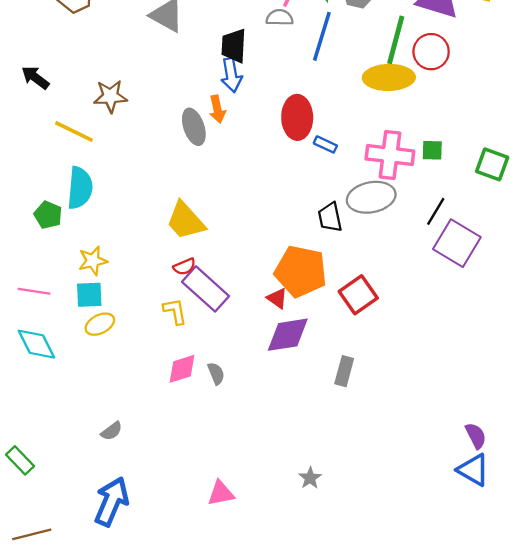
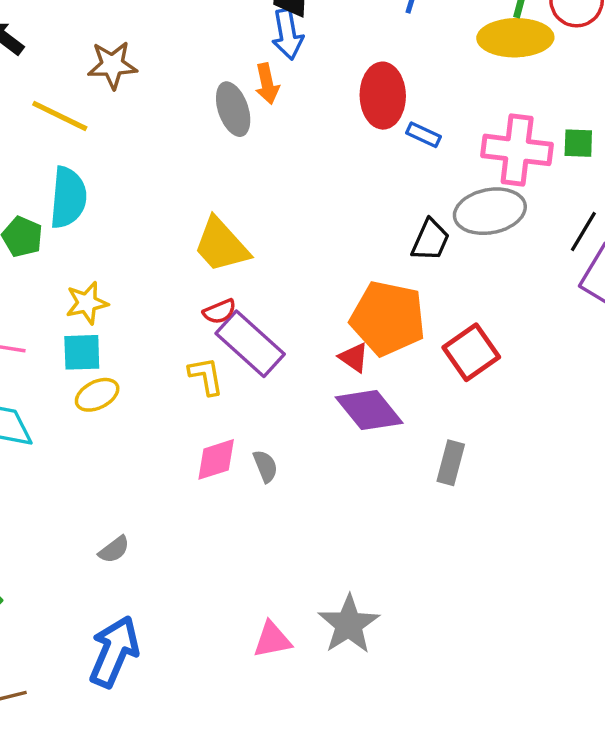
black trapezoid: (330, 217) -> (430, 240), turned -144
purple diamond: (288, 335) -> (369, 410), turned 60
gray star: (310, 478) -> (349, 624), moved, size x1.8

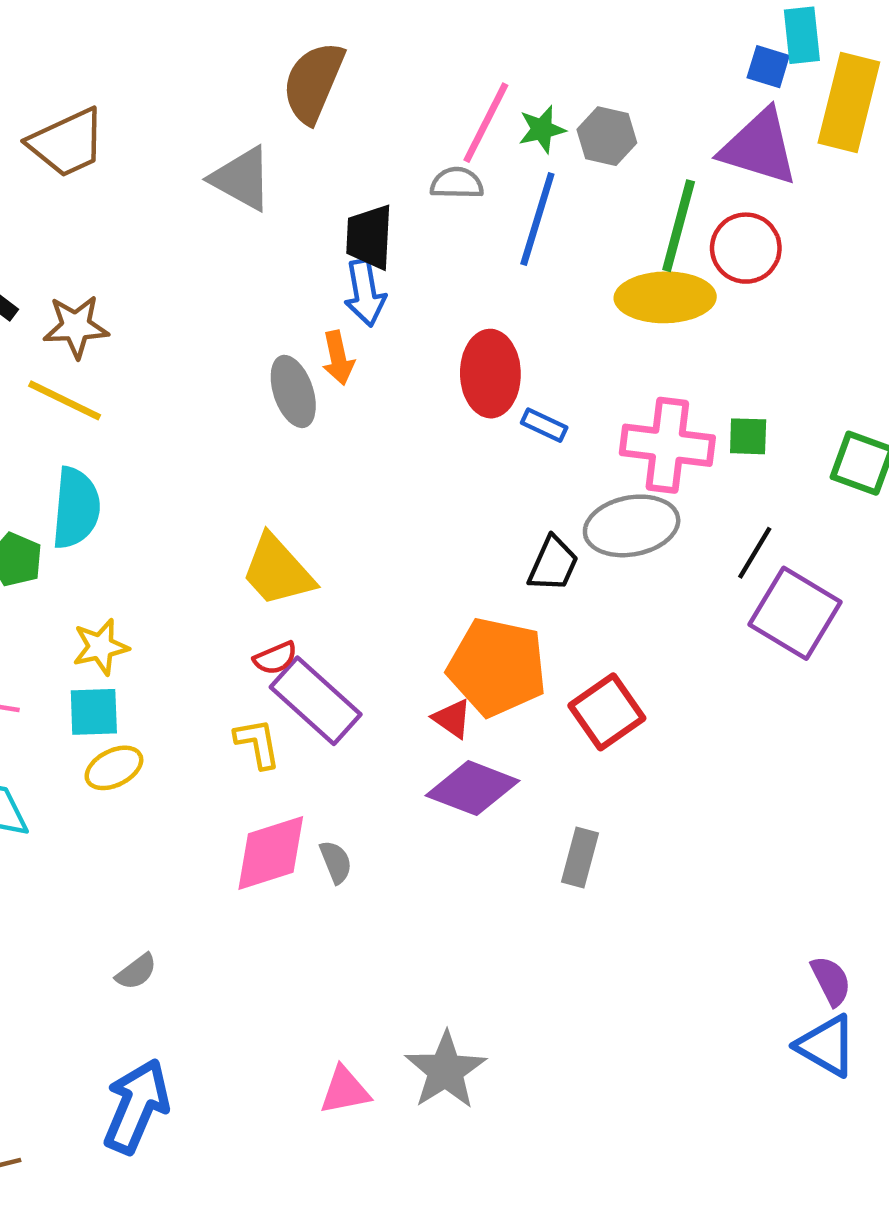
brown star: (112, 65) -> (76, 327), moved
purple diamond: (369, 410) -> (472, 788), turned -30
pink diamond: (216, 459) -> (271, 853), size x1.4

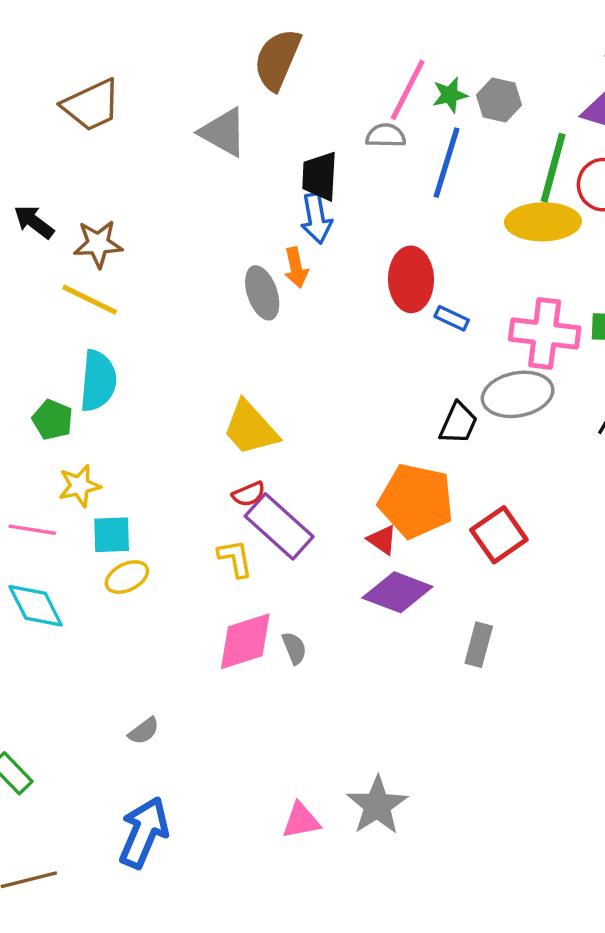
yellow star: (101, 647) -> (80, 486), moved

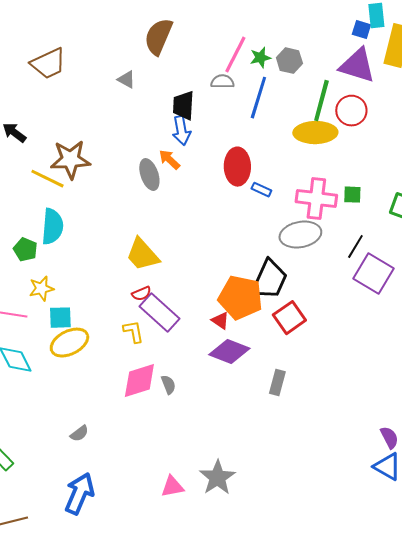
gray triangle: (223, 132) -> (126, 80), size x0.6
brown star: (98, 244) -> (70, 160), moved, size x1.4
orange arrow: (296, 268) -> (169, 160), turned 145
black trapezoid: (458, 423) -> (269, 280), moved, size x1.6
yellow ellipse: (127, 577) -> (69, 343), size x1.5

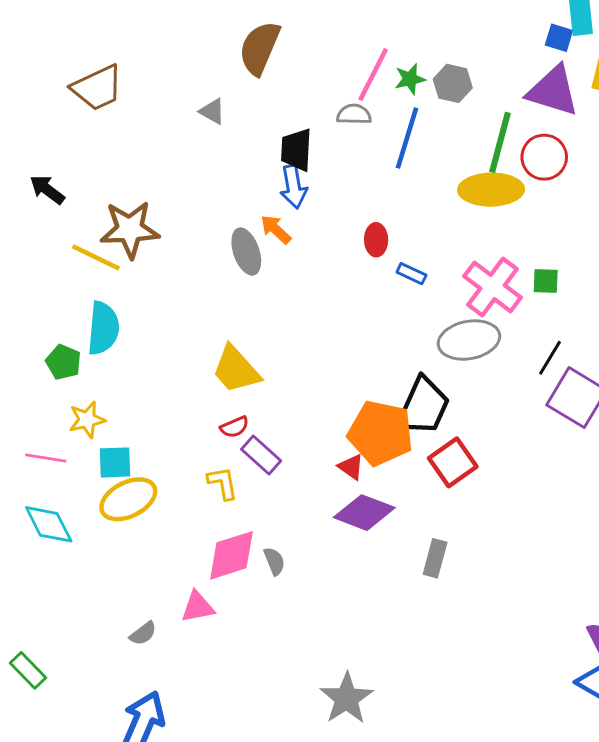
red ellipse: (237, 167) -> (376, 240), size x0.6
pink cross: (316, 199) -> (493, 287), turned 30
purple rectangle: (159, 313) -> (261, 455), size x0.7
pink triangle: (172, 487) -> (198, 607), moved

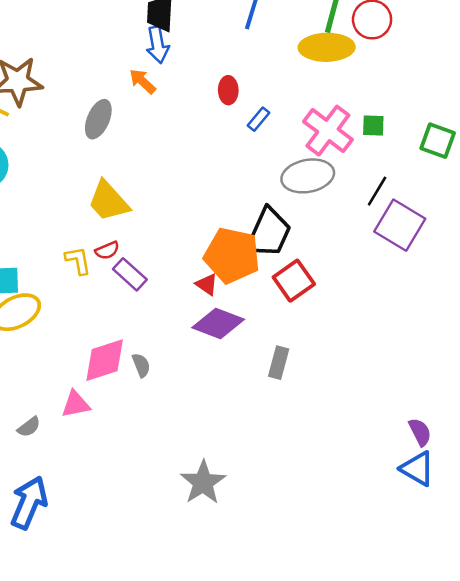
gray ellipse: (246, 252) -> (98, 119), moved, turned 42
blue rectangle: (411, 274) -> (259, 119), turned -75
yellow L-shape: (223, 483) -> (78, 260), moved

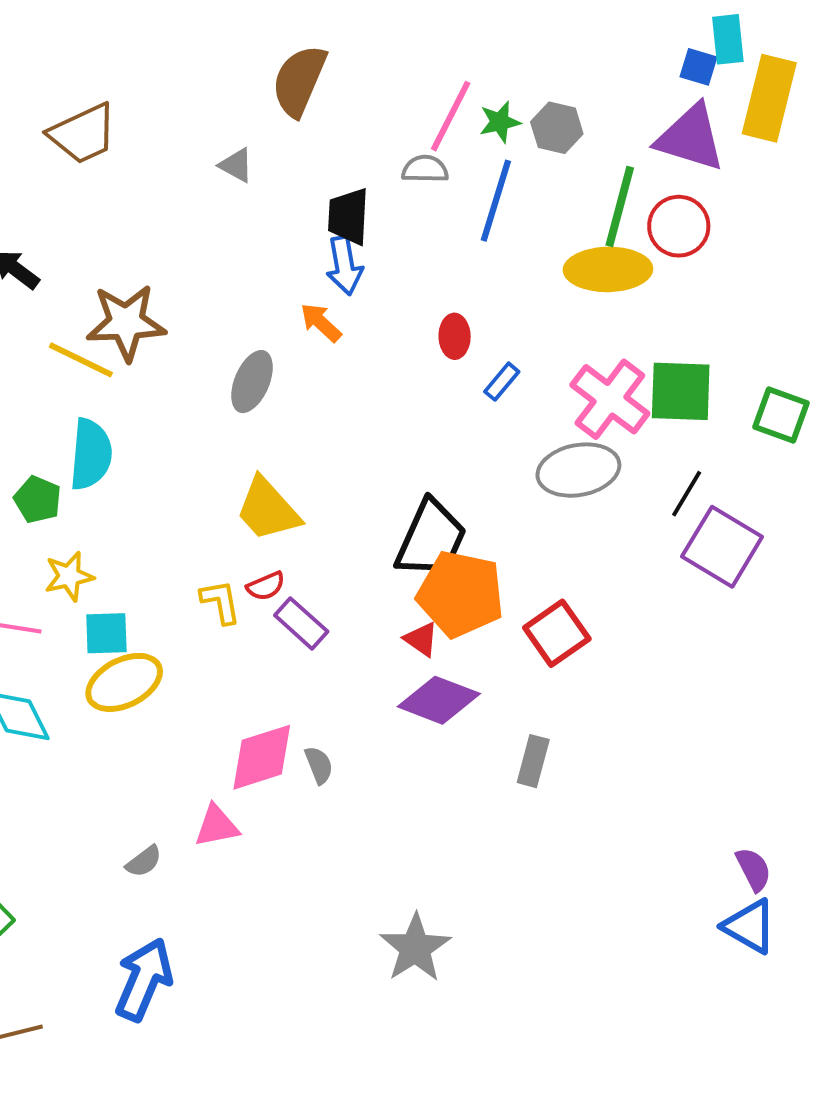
green square: (373, 125) -> (681, 391), size x1.8
black trapezoid: (269, 233) -> (431, 539), moved

